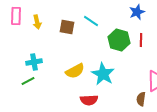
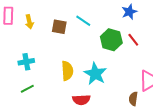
red line: (141, 40) -> (133, 40), turned -40
yellow semicircle: (75, 71) -> (67, 71), turned -66
green line: (28, 81) -> (27, 89), moved

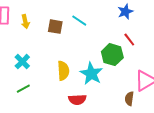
green hexagon: (111, 40) -> (112, 55), moved
cyan cross: (26, 62) -> (22, 62), turned -35

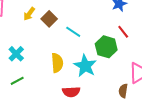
cyan line: (79, 21) -> (73, 32), moved
yellow arrow: (25, 22) -> (29, 14), moved, turned 48
brown square: (55, 27) -> (49, 19), turned 35

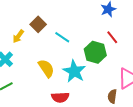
yellow arrow: (29, 14) -> (18, 36), moved
yellow semicircle: (57, 63) -> (46, 68), turned -30

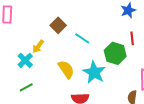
yellow arrow: (18, 36) -> (38, 46), moved
red line: (112, 37) -> (132, 38), turned 32

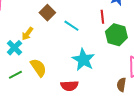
red line: (132, 38) -> (102, 17), moved
green hexagon: (115, 53) -> (116, 35), moved
yellow semicircle: (66, 69) -> (38, 68), moved

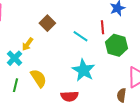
cyan line: (71, 26) -> (80, 36), moved
green line: (15, 75) -> (15, 85), turned -48

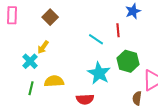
brown square: (47, 23) -> (50, 17), moved
green hexagon: (116, 45) -> (128, 61), moved
yellow semicircle: (38, 78) -> (54, 81), turned -60

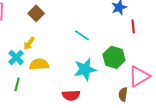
red line: (118, 30) -> (133, 26), moved
cyan star: (99, 73) -> (85, 69), turned 30
yellow semicircle: (54, 81) -> (39, 64), moved

